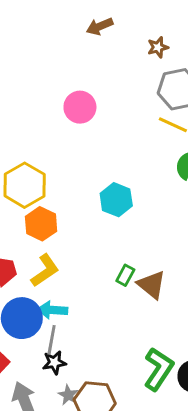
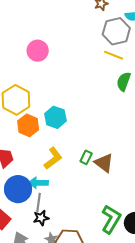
pink circle: (80, 107) -> (38, 51), moved
cyan hexagon: (116, 200) -> (55, 117), moved
yellow L-shape: (45, 271) -> (53, 158), moved

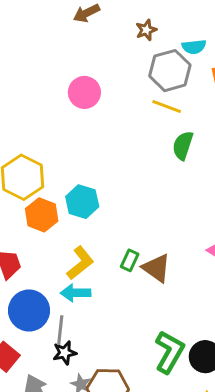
pink circle: (38, 51) -> (84, 92), moved
cyan arrow: (38, 183) -> (76, 293), moved

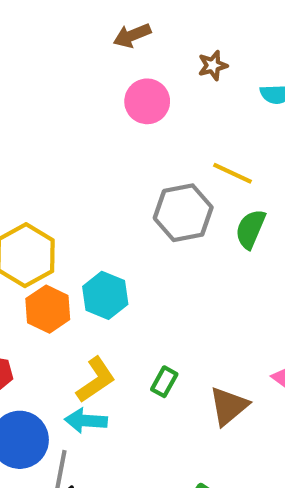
gray hexagon: (170, 71) -> (183, 213), moved
pink circle: (84, 92) -> (147, 101), moved
brown triangle: (157, 268) -> (229, 406), moved, turned 40

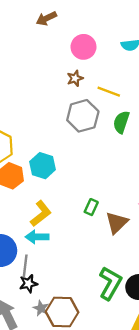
brown star: (213, 65) -> (75, 78), moved
pink circle: (147, 101) -> (83, 47), moved
green rectangle: (164, 382) -> (91, 207), moved

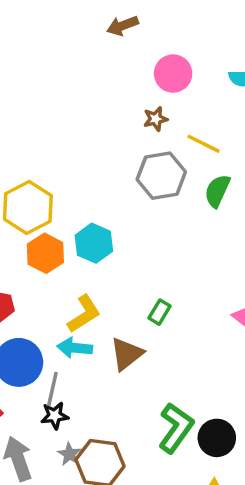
brown triangle: (117, 223) -> (127, 354), moved

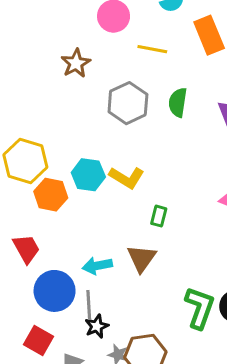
brown star: (156, 119) -> (76, 63), moved, size x1.4
yellow line: (204, 144) -> (152, 49), moved
yellow L-shape: (84, 314) -> (127, 178), moved, turned 80

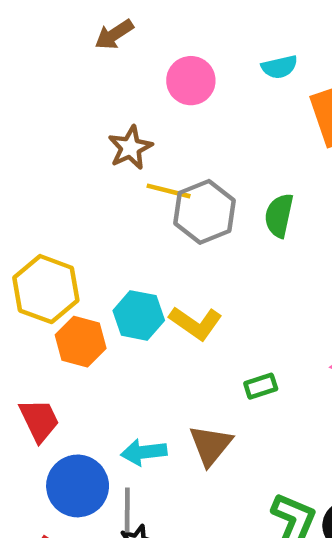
yellow line: (152, 49) -> (169, 191), moved
green rectangle: (159, 216) -> (261, 386), moved, turned 54

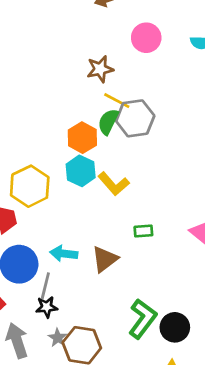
green semicircle: (279, 215) -> (108, 122), moved
yellow hexagon: (46, 289) -> (30, 186), moved
orange hexagon: (81, 342) -> (82, 138), moved

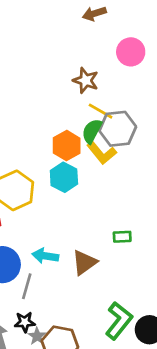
brown star: (100, 69) -> (86, 80), turned 30
yellow L-shape: (114, 184) -> (102, 153), moved
black star: (47, 307) -> (25, 322), moved

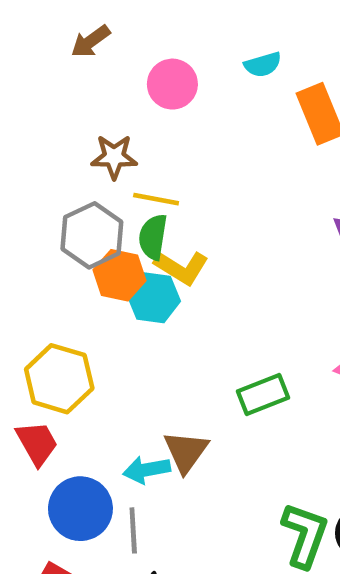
gray hexagon: (118, 129) -> (92, 235), moved
cyan hexagon: (64, 177) -> (154, 298), moved
green rectangle: (122, 237) -> (263, 395), size x1.5
brown triangle: (84, 262) -> (186, 452), moved

